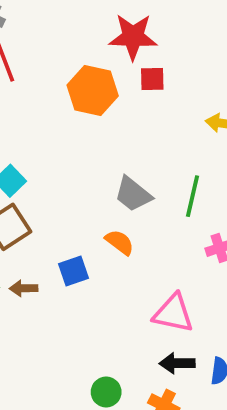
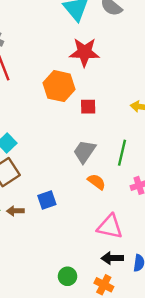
red square: (152, 79) -> (88, 107), moved
gray trapezoid: (133, 194) -> (84, 152), turned 85
orange semicircle: (120, 242) -> (97, 182), moved

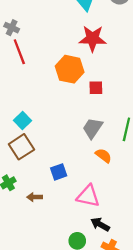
brown arrow: (15, 211) -> (35, 197), moved
pink triangle: (110, 227) -> (88, 196), moved
black arrow: (112, 258) -> (100, 224), moved, turned 30

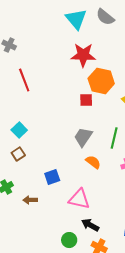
red line: (19, 52) -> (24, 80), moved
orange hexagon: (70, 69) -> (101, 81), moved
brown square: (21, 147) -> (18, 154), size x0.6

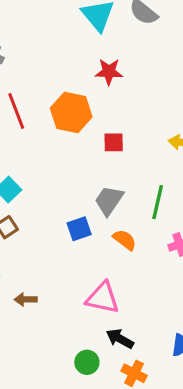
red star: (83, 55) -> (109, 72), size x0.7
orange hexagon: (101, 81) -> (71, 113), moved
blue square: (52, 177) -> (79, 229), moved

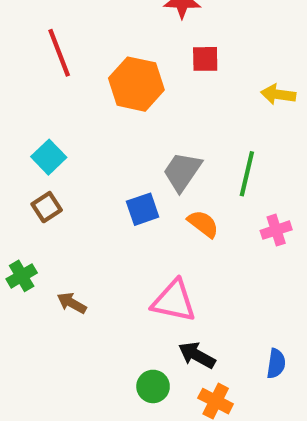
orange hexagon: (71, 113) -> (136, 84), moved
red square: (114, 142) -> (205, 59), moved
brown arrow: (26, 299) -> (72, 303), turned 30

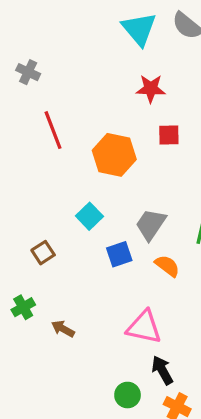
cyan square: (49, 157) -> (89, 216), moved
black arrow: (197, 355) -> (162, 370), turned 32

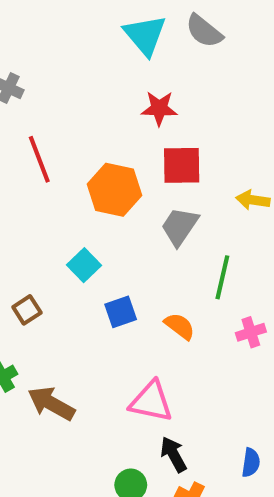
red square: (169, 135) -> (182, 165), size x1.5
gray trapezoid: (151, 224) -> (180, 226), moved
brown arrow: (63, 329) -> (51, 403), size x1.6

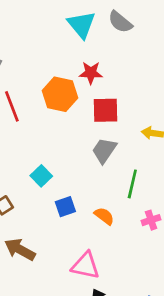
orange hexagon: (114, 190) -> (60, 94), moved
brown arrow: (51, 403) -> (20, 249), moved

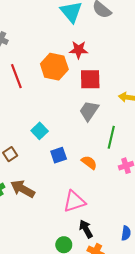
pink triangle: (85, 266) -> (74, 202), turned -30

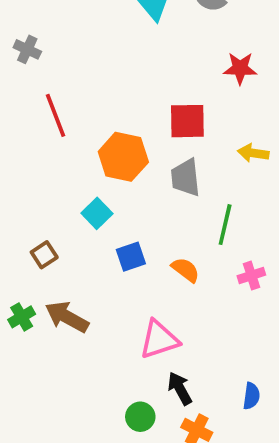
red star: (79, 50) -> (240, 68), moved
orange hexagon: (54, 67) -> (123, 157), moved
gray trapezoid: (89, 111) -> (185, 178), turned -40

